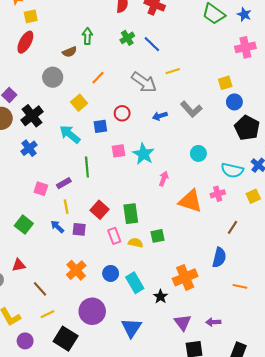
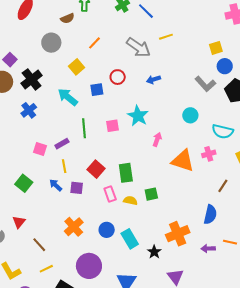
gray L-shape: (191, 109) -> (205, 84), moved
pink square: (118, 151) -> (112, 126), moved
red triangle: (19, 265) -> (19, 222), turned -40
purple arrow: (213, 322) -> (208, 249), moved

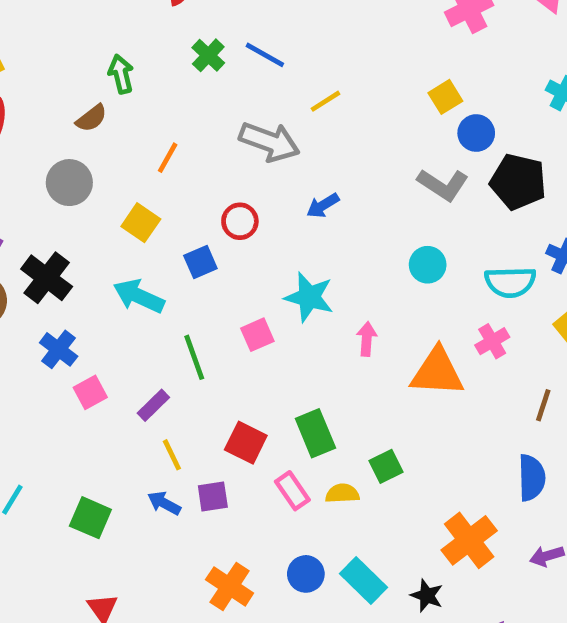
pink square: (40, 149) -> (90, 392), moved, turned -32

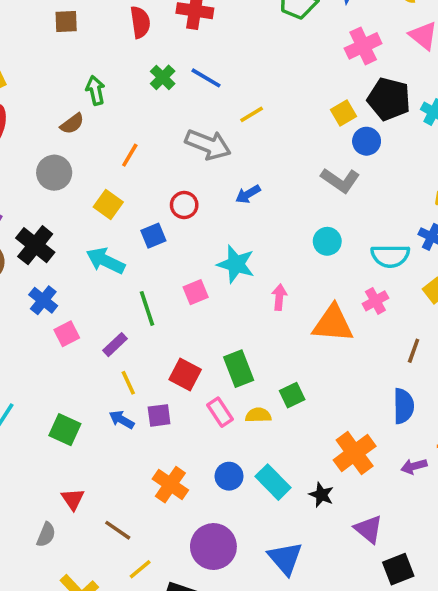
black pentagon: (518, 182) -> (389, 99), moved

